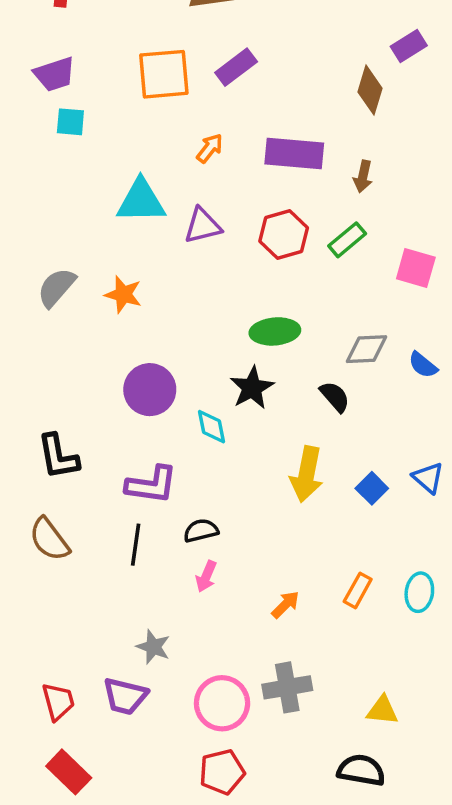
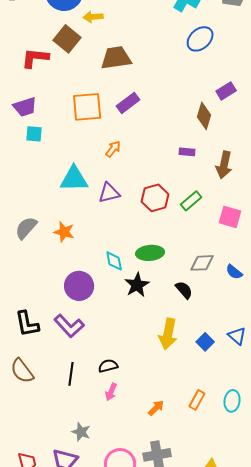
purple rectangle: (294, 153) -> (187, 152), moved, size x0.5
brown arrow: (363, 176) -> (224, 165), moved, size x1.5
cyan diamond: (211, 427) -> (114, 261), moved
purple L-shape: (152, 485) -> (69, 326), moved, turned 40

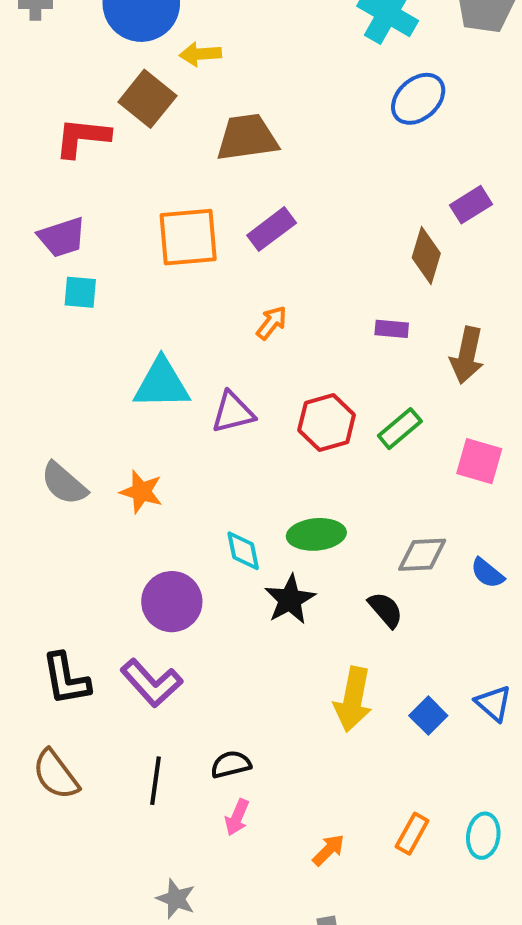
orange arrow: (113, 149) -> (272, 323), moved
gray semicircle: (26, 228) -> (64, 484), turned -90

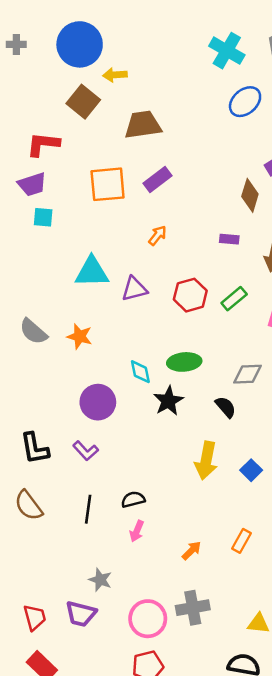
red L-shape: (82, 137) -> (43, 144), moved
purple L-shape: (151, 683) -> (86, 451), size x0.7

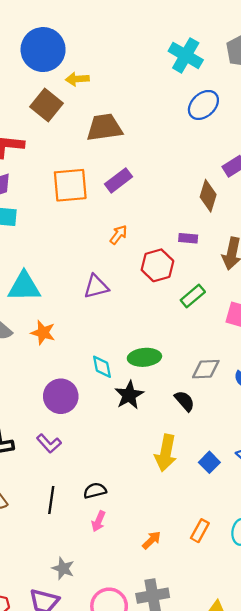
cyan triangle: (92, 272) -> (24, 287), moved
red hexagon: (190, 295) -> (157, 265), moved

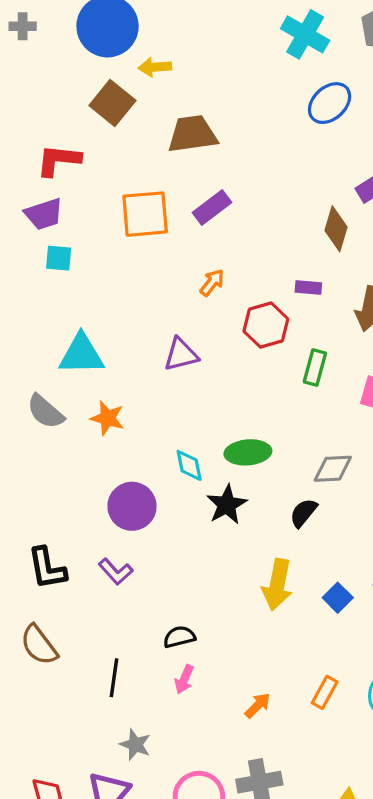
green rectangle: (193, 296) -> (315, 368), turned -35
black semicircle: (185, 401) -> (303, 513), turned -100
black line: (51, 500) -> (114, 678), moved

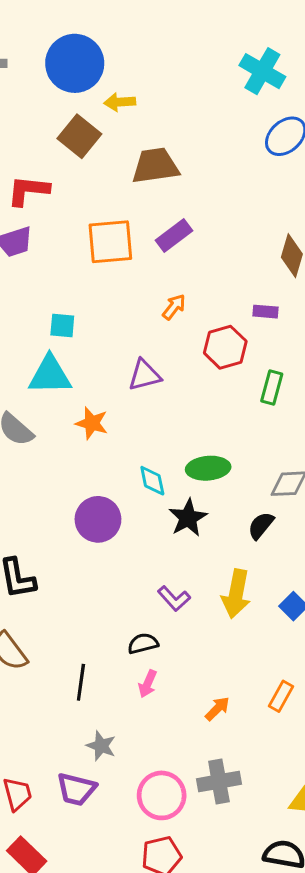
cyan square: (59, 258) -> (62, 325), moved
orange star: (108, 418) -> (92, 423), moved
purple L-shape: (116, 572) -> (174, 598), moved

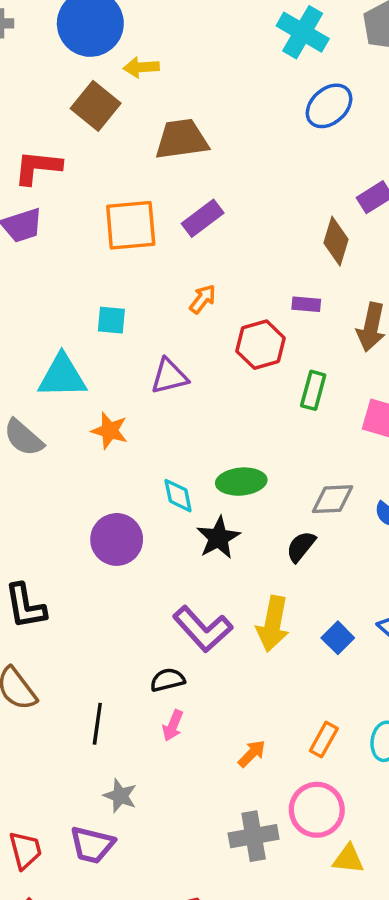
cyan square: (62, 325) -> (111, 320), moved
purple L-shape: (174, 598) -> (203, 629), size x1.6
pink circle: (162, 795) -> (317, 810), moved

